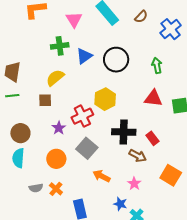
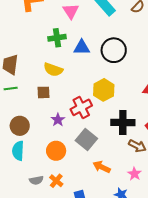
blue triangle: (84, 56) -> (82, 47), turned 36
yellow semicircle: (55, 78) -> (53, 70), turned -120

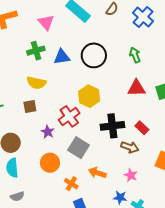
gray semicircle: (36, 180) -> (17, 196), moved
orange cross: (56, 181) -> (71, 184), moved

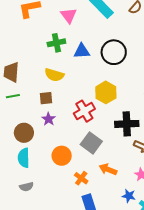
purple star: (48, 132) -> (49, 119), moved

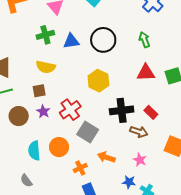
red cross: (84, 111) -> (70, 110), moved
brown circle: (24, 133) -> (19, 116), moved
cyan semicircle: (24, 158) -> (34, 151), moved
orange cross: (81, 178) -> (80, 168), turned 32
gray semicircle: (26, 187) -> (26, 181), turned 72

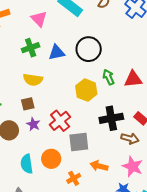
green arrow: (144, 40) -> (108, 77), moved
gray square: (88, 132) -> (79, 142), turned -35
pink star: (140, 160) -> (133, 166), size x1.5

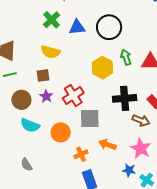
green cross: (31, 48) -> (51, 20), turned -30
cyan semicircle: (27, 164) -> (30, 125), moved, turned -66

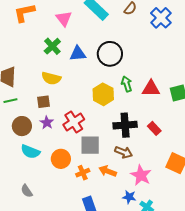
brown arrow: (141, 120) -> (124, 152), moved
orange cross: (81, 154) -> (83, 173), moved

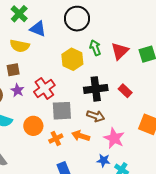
blue triangle: (78, 54) -> (38, 29), moved, turned 30
red triangle: (151, 89) -> (120, 51), turned -42

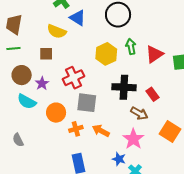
purple star: (17, 90) -> (42, 83), moved
brown arrow: (96, 116) -> (139, 113), moved

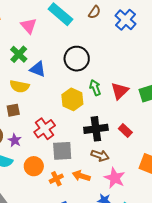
brown arrow: (139, 113) -> (100, 156), moved

